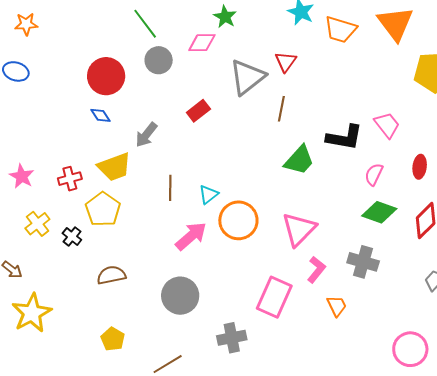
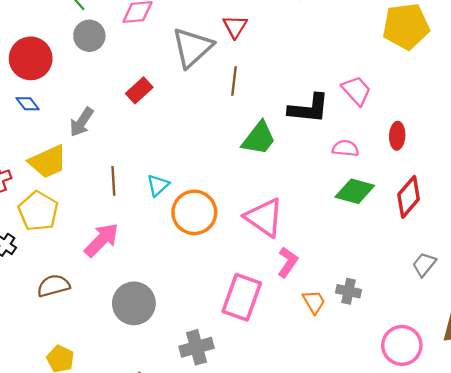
pink semicircle: (374, 174) -> (345, 148), turned 75
pink triangle: (299, 229) -> (264, 217), turned -36
pink arrow: (191, 236) -> (101, 240), moved
gray cross: (363, 262) -> (349, 291), moved, size x0.7

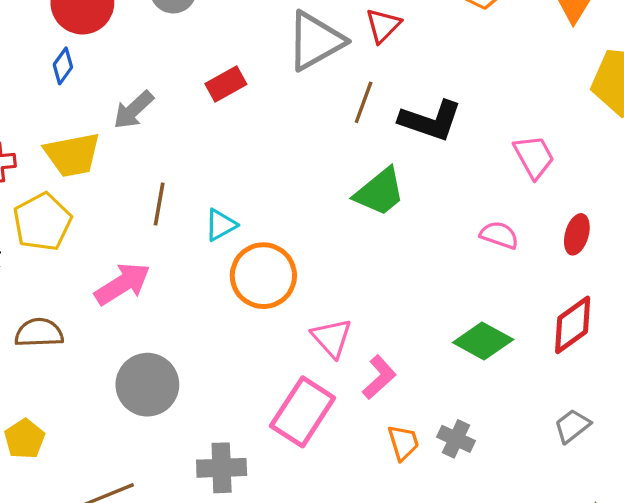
blue diamond: (28, 104) -> (63, 66), turned 60
black L-shape: (309, 109) -> (430, 121), moved
green diamond: (355, 191) -> (483, 341), moved
pink triangle: (264, 217) -> (332, 338), moved, size x0.7

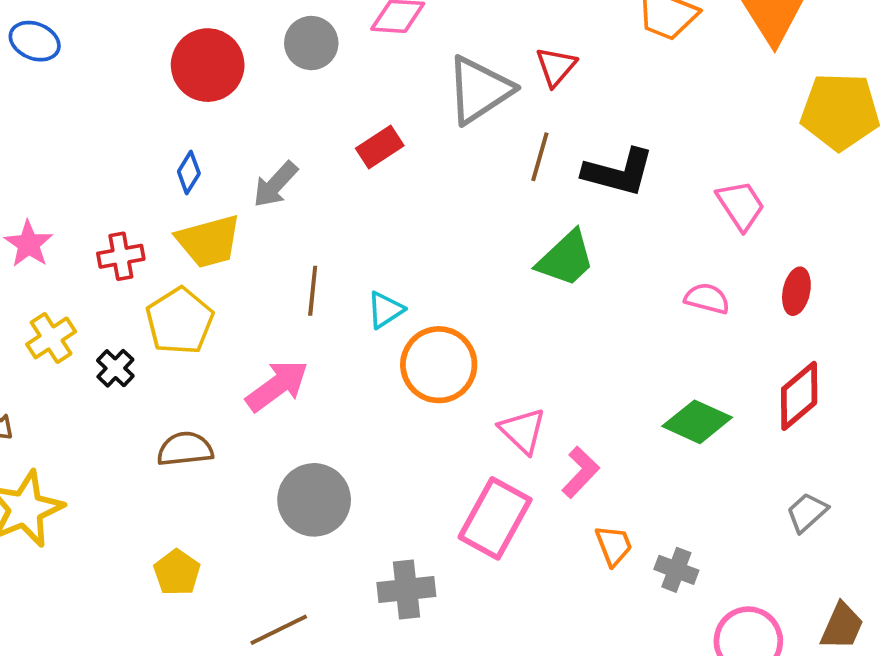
blue diamond: (63, 66) -> (189, 173), moved
gray cross: (456, 439) -> (676, 570), moved

